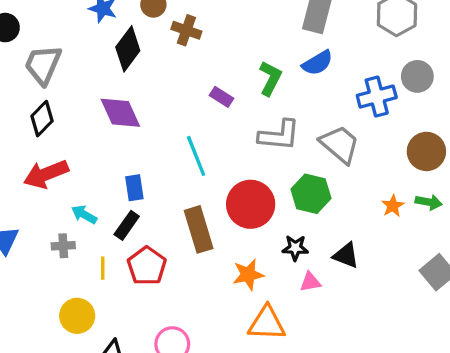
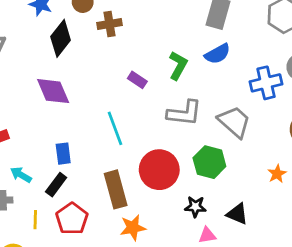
brown cross: (186, 30) -> (110, 24), turned -30
orange star: (248, 275) -> (133, 228), moved

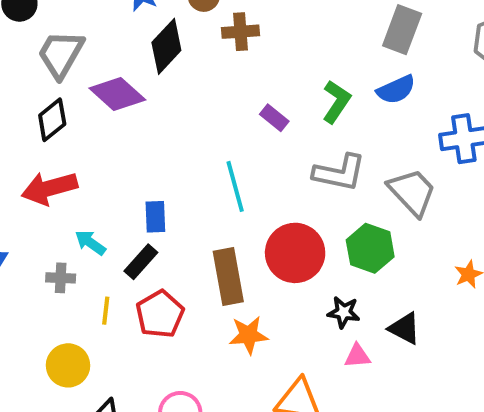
purple diamond: (53, 91) -> (117, 94), moved, turned -30

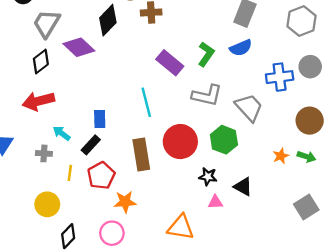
purple rectangle: (274, 118) -> (170, 63), size x1.6
orange star: (249, 335) -> (125, 202), moved

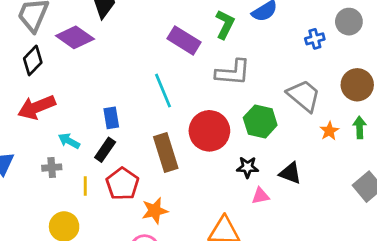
blue cross: (280, 77) -> (315, 39), size x0.6
gray trapezoid: (249, 107) -> (304, 96), moved
green arrow: (306, 157) -> (360, 127), turned -102

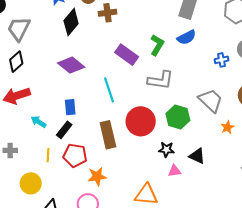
purple diamond: (75, 37) -> (71, 65), moved
gray cross: (52, 168) -> (10, 150), moved
red pentagon: (122, 184) -> (75, 155), turned -30

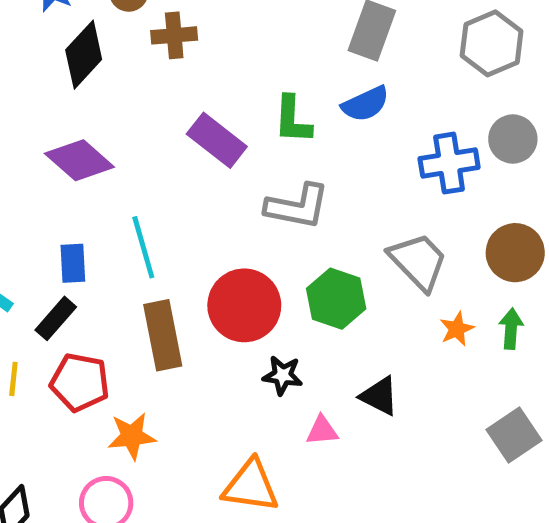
green L-shape: (157, 45) -> (293, 120), turned 150
blue cross: (222, 60) -> (449, 163), size x1.6
cyan line: (109, 90) -> (143, 247), moved
black star: (166, 150) -> (283, 375), moved

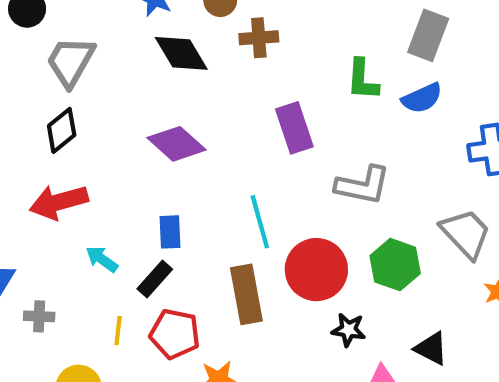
black diamond: (84, 55) -> (181, 53), turned -74
green L-shape: (293, 120) -> (362, 80), moved
purple rectangle: (217, 140) -> (294, 128), turned 33
cyan line: (143, 247) -> (260, 222), moved

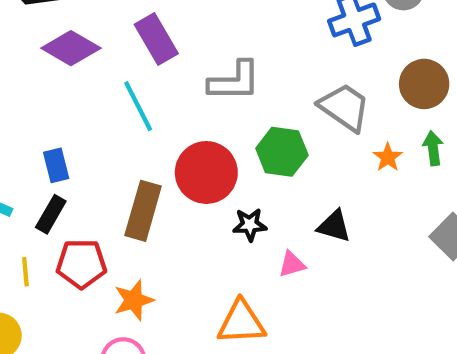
purple diamond: (177, 144) -> (71, 48), moved
cyan line: (260, 222) -> (138, 106), moved
brown rectangle: (246, 294) -> (143, 211), turned 38

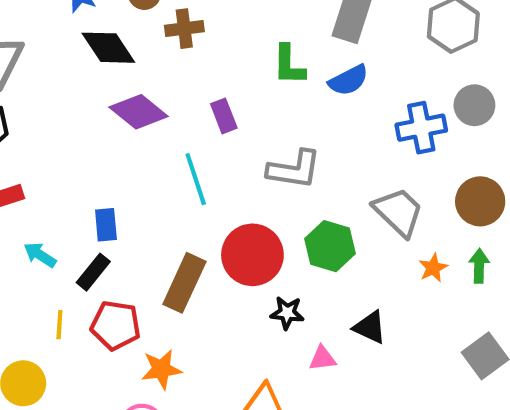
purple rectangle: (156, 39) -> (224, 116), size x0.7

